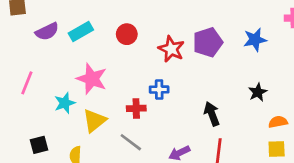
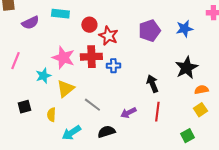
cyan rectangle: (81, 31) -> (60, 14), moved, turned 36
red star: (171, 49) -> (108, 36), moved
black star: (258, 92) -> (186, 68), size x1.6
red cross: (136, 108) -> (91, 57), moved, size x1.5
yellow square: (277, 149) -> (200, 110), turned -32

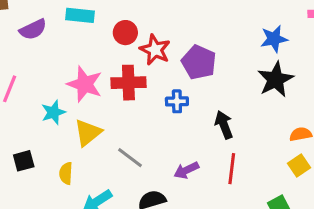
purple pentagon: (149, 31) -> (199, 62), moved, turned -30
blue cross: (113, 66) -> (177, 101), moved
black star: (186, 68) -> (276, 79), moved

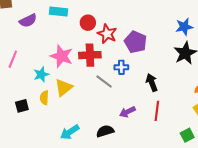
gray line: (130, 158) -> (104, 81), moved
yellow semicircle: (66, 173) -> (44, 98), moved

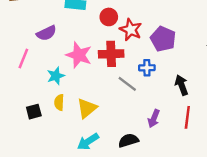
purple semicircle: (28, 21) -> (46, 33), moved
yellow triangle: (64, 88) -> (87, 108), moved
purple arrow: (127, 112) -> (154, 119), turned -42

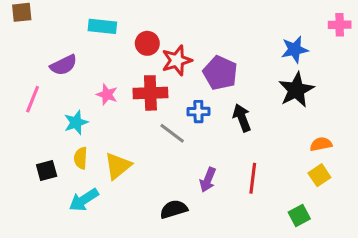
red star: (131, 30) -> (177, 60), turned 30
pink star: (79, 55) -> (107, 95), size x0.6
black arrow: (182, 85) -> (242, 118), moved
cyan arrow: (88, 142) -> (84, 200), moved

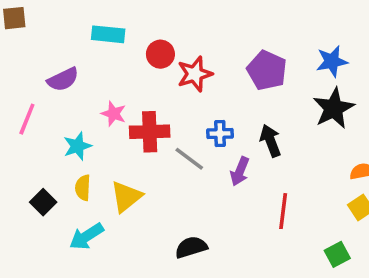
purple pentagon: (220, 73) -> (267, 70), moved
red cross: (150, 93) -> (150, 132), moved
black square: (47, 170) -> (43, 202), turned -30
purple arrow: (208, 180) -> (240, 171), moved

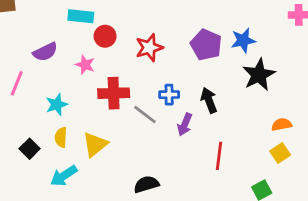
red circle: (160, 54) -> (105, 36), moved
blue star: (332, 61) -> (243, 40), moved
pink star: (114, 114) -> (85, 65), moved

